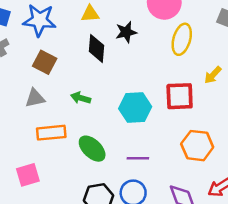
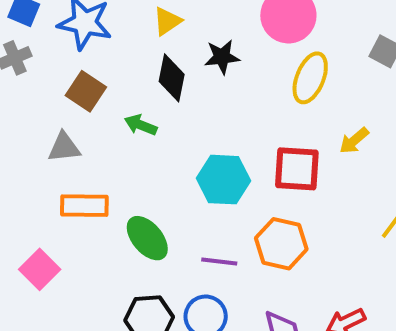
yellow triangle: (90, 14) -> (167, 21), turned -36
green arrow: (81, 98) -> (141, 125), moved
orange hexagon: (197, 146) -> (281, 244), moved
pink square: (28, 175) -> (40, 269), turned -35

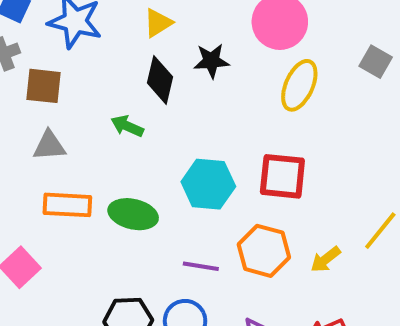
brown square: (86, 91) -> (44, 86), moved, turned -30
yellow arrow: (354, 141) -> (326, 259), moved
green ellipse: (147, 238) -> (133, 214), moved, turned -39

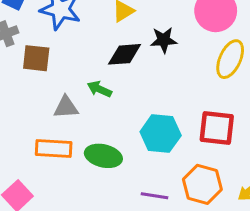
black diamond: (160, 80) -> (125, 54), turned 72
gray triangle: (49, 146) -> (66, 107), moved

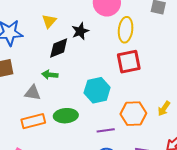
gray triangle: (66, 107) -> (33, 93), turned 30
red square: (217, 128) -> (129, 62), moved

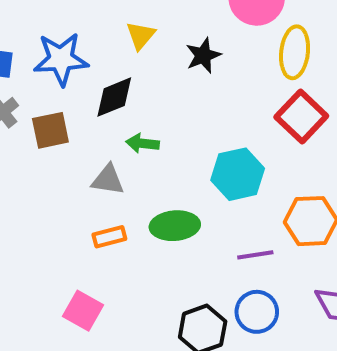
black diamond: (59, 48) -> (114, 97), moved
red square: (129, 62) -> (301, 116), turned -35
orange rectangle: (33, 121) -> (109, 237), size x0.7

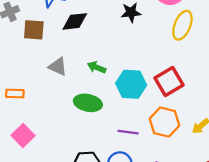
red square: (301, 116) -> (169, 81), moved
green arrow: (143, 143) -> (97, 67), moved
orange rectangle: (109, 237) -> (15, 93), moved

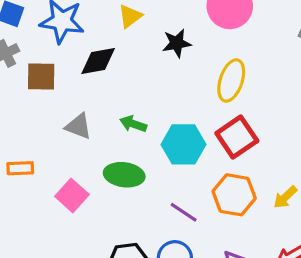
yellow ellipse: (182, 25) -> (231, 80), moved
purple line: (128, 132) -> (184, 212), turned 30
pink square: (23, 136) -> (72, 195), moved

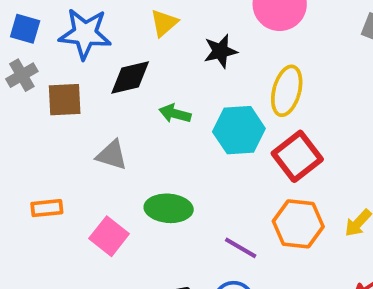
green arrow: (133, 124) -> (175, 114), moved
cyan hexagon: (184, 144) -> (239, 130), moved

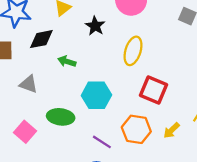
black star: (220, 51) -> (95, 26), turned -30
cyan hexagon: (239, 130) -> (96, 95), moved
red square: (297, 156) -> (153, 90), moved, turned -32

